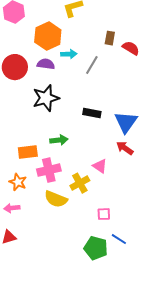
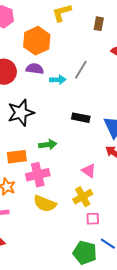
brown rectangle: (110, 38) -> (99, 24), moved
cyan arrow: (69, 54) -> (58, 80), moved
black star: (46, 98) -> (21, 113), moved
yellow cross: (80, 183) -> (83, 197), moved

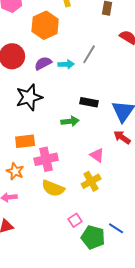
purple semicircle: (35, 69) -> (43, 63), moved, turned -36
green arrow: (48, 145) -> (70, 121), moved
pink square: (93, 219) -> (75, 220), moved, turned -32

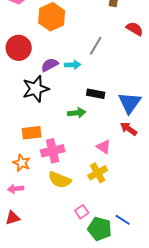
purple semicircle: (43, 63) -> (50, 65), moved
cyan arrow: (66, 64) -> (73, 65), moved

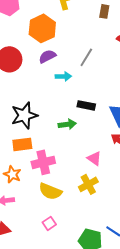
purple semicircle: (50, 65) -> (47, 56), moved
black star: (36, 89) -> (24, 115), moved
pink square: (82, 212) -> (49, 223), moved

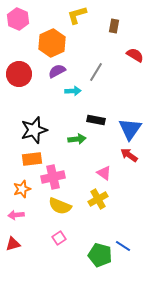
orange star: (12, 174) -> (22, 189), turned 30

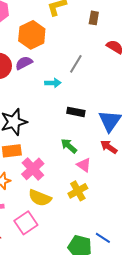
purple semicircle: (57, 71) -> (24, 63), moved
green arrow: (77, 139) -> (69, 146), moved, turned -132
pink cross: (53, 177) -> (33, 169), turned -30
pink square: (59, 238) -> (26, 223), moved, size x1.6

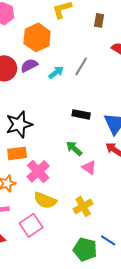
cyan arrow: (53, 83) -> (56, 72), moved, turned -35
yellow cross: (78, 191) -> (83, 206), moved

